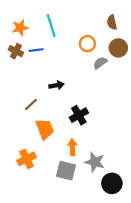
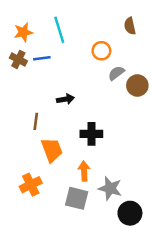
brown circle: (118, 48) -> (137, 85), moved
brown line: (31, 104) -> (36, 121), turned -40
black cross: (79, 115) -> (91, 134), turned 30

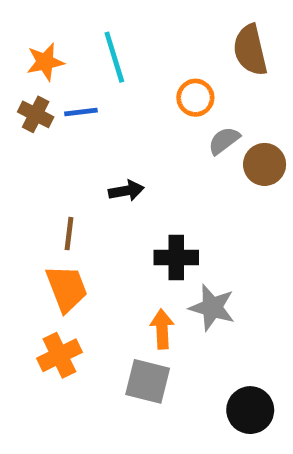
brown semicircle: (130, 26) -> (250, 50), size x1.5
orange trapezoid: (52, 150) -> (67, 288), moved
gray star: (110, 188) -> (212, 308), moved

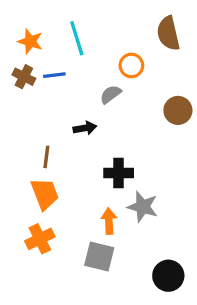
orange star: (45, 62) -> (30, 41), turned 30
gray semicircle: (224, 141) -> (111, 94), moved

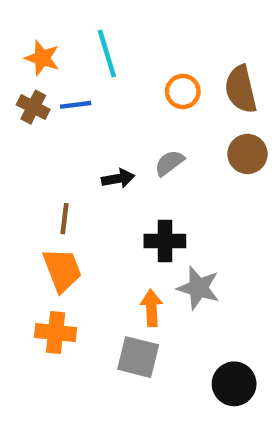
brown semicircle: (168, 33) -> (241, 89), moved
gray semicircle: (111, 94) -> (169, 163), moved
orange cross: (40, 239) -> (56, 333), turned 32

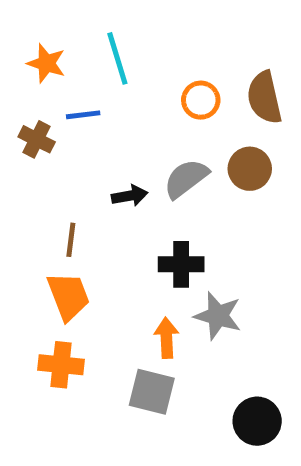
brown cross: (33, 107) -> (37, 139), moved
brown circle: (247, 154) -> (250, 169), moved
gray semicircle: (169, 163) -> (186, 179), size x1.4

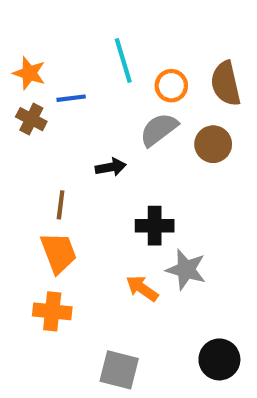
cyan line: (117, 58) -> (123, 61), moved
orange star: (46, 63) -> (29, 73), moved
gray semicircle: (186, 179) -> (159, 130), moved
orange arrow: (166, 338) -> (142, 288), turned -52
gray square: (152, 392) -> (119, 370), moved

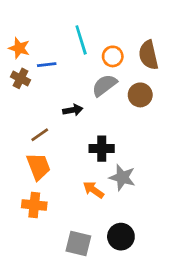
brown line: (61, 205) -> (40, 135), turned 48
black circle: (219, 359) -> (121, 237), moved

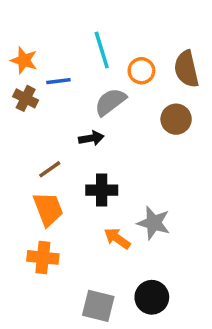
gray semicircle: (104, 85) -> (110, 102), moved
black cross: (102, 149) -> (102, 190), moved

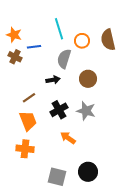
gray semicircle: (110, 102) -> (64, 59), turned -36
brown circle: (176, 119) -> (88, 79), moved
black cross: (102, 190) -> (59, 110), turned -30
gray star: (154, 223) -> (86, 111), moved

